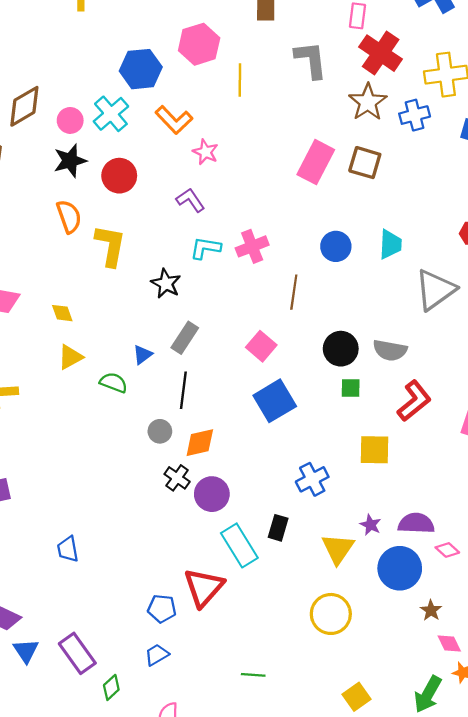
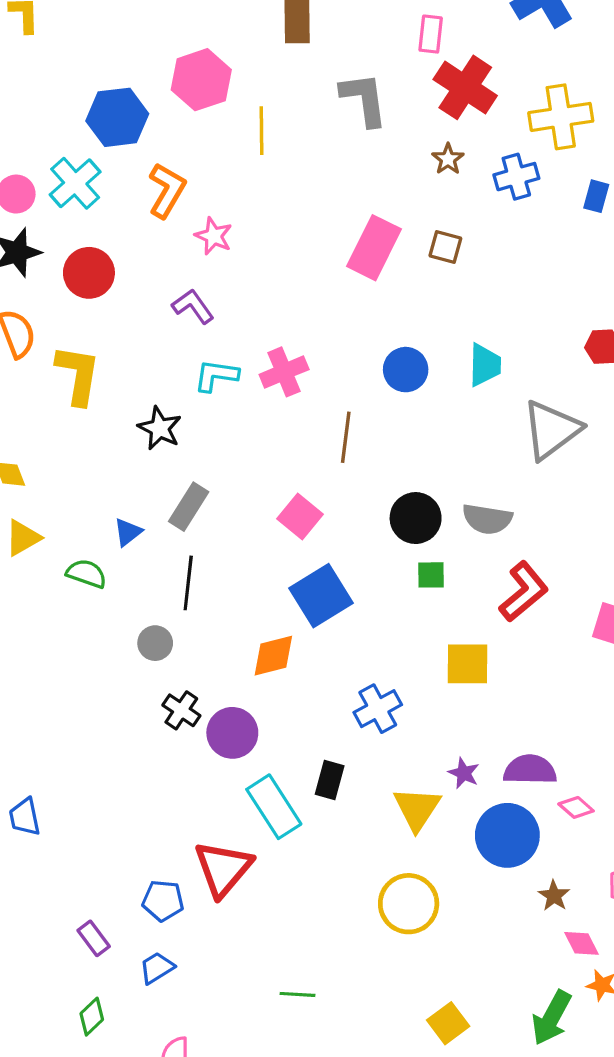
brown star: (368, 102) -> (448, 159), size x0.6
orange L-shape: (174, 120) -> (167, 190), turned -105
brown square: (365, 163) -> (445, 247), size x0.7
orange diamond: (200, 443) -> (273, 656), moved
purple rectangle: (77, 653) -> (94, 938), moved, size x0.6

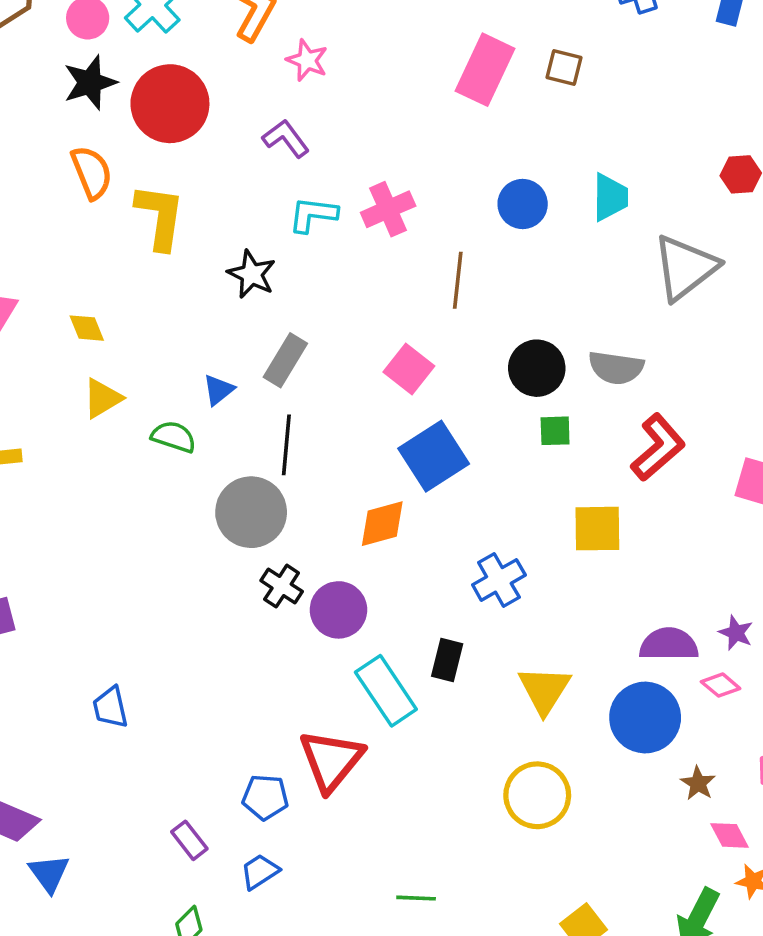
red circle: (89, 273) -> (170, 104), size x1.4
gray circle: (155, 643) -> (251, 512), size x1.8
purple star: (464, 773) -> (736, 633), moved

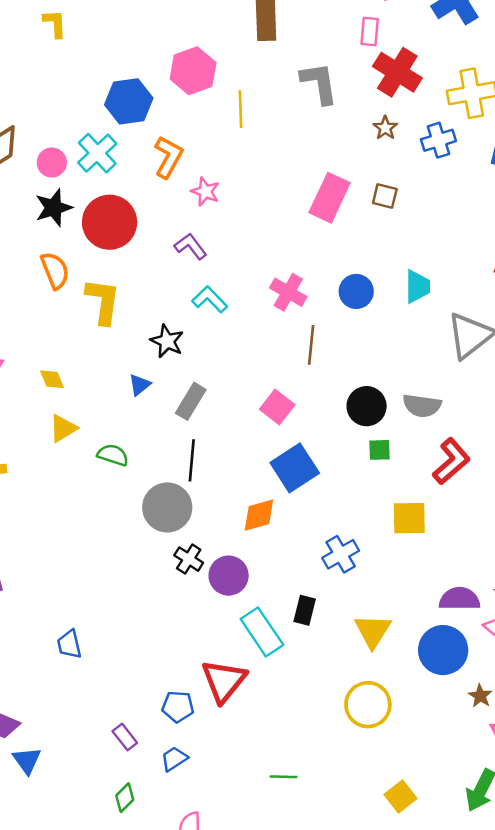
pink cross: (388, 209) -> (288, 292), moved, turned -36
cyan L-shape: (313, 215) -> (210, 299), turned 39
blue triangle: (219, 390) -> (140, 385), moved

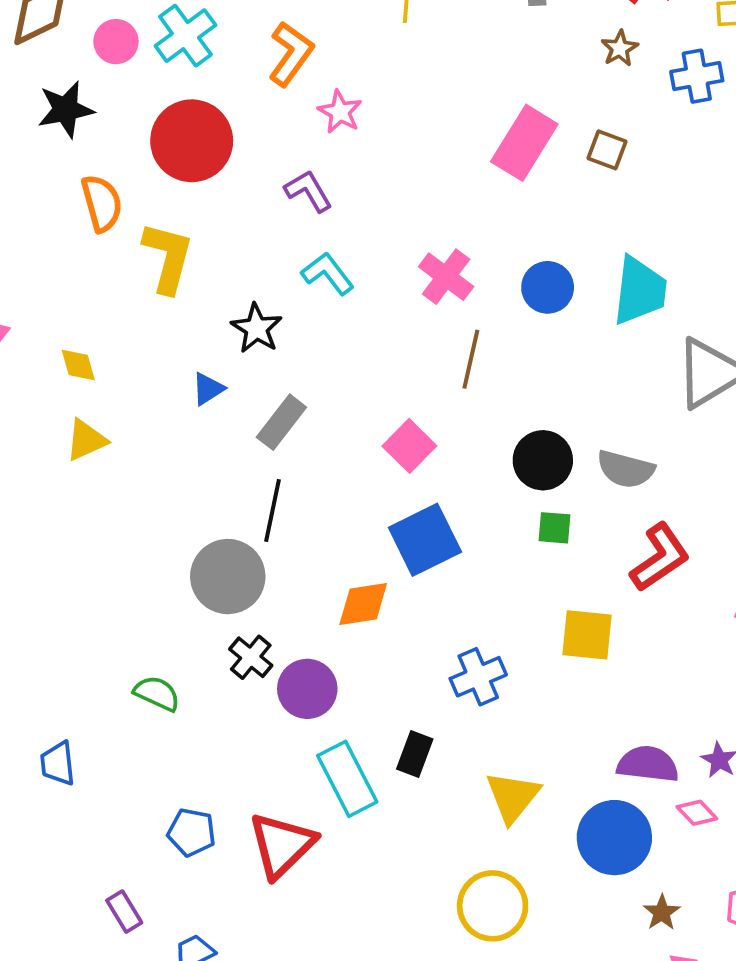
black star: (54, 208) -> (66, 109), moved
cyan trapezoid: (417, 286) -> (640, 291), size x1.4
green semicircle: (113, 455) -> (157, 693), moved
blue pentagon: (178, 707) -> (192, 832), moved

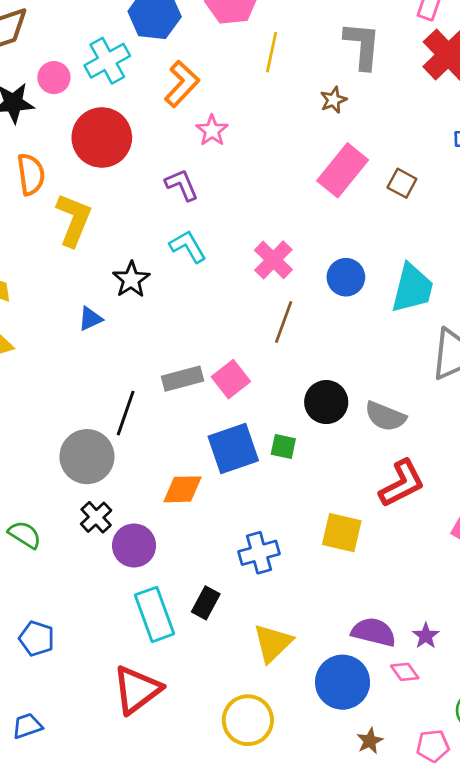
pink circle: (116, 42) -> (54, 78), moved
brown star: (620, 48) -> (333, 100), moved
gray rectangle: (281, 422) -> (182, 379), moved, turned 30
green square: (554, 528) -> (283, 446), moved
red triangle: (282, 845) -> (137, 690), moved

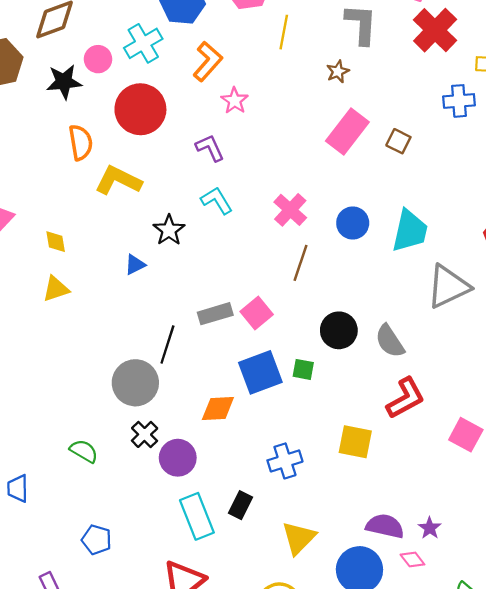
yellow L-shape: (74, 220) -> (118, 180), turned -84
gray semicircle: (385, 416) -> (390, 341), turned 36

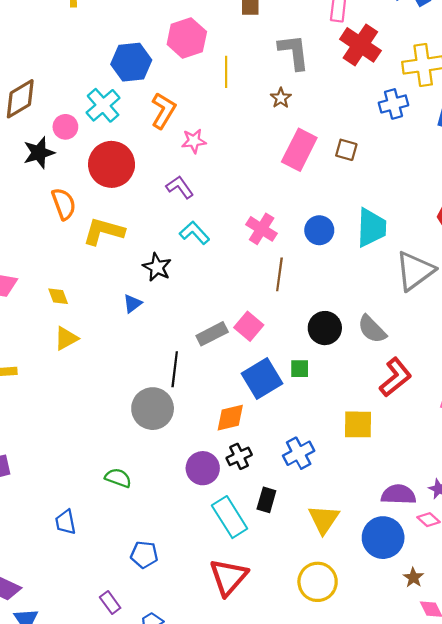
pink star: (235, 101) -> (194, 141), turned -30
black cross: (145, 434) -> (239, 456), moved, turned 30

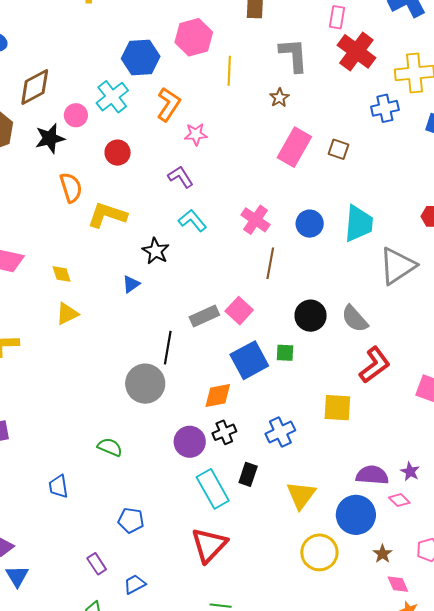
red circle: (112, 164) -> (118, 153), size x0.6
yellow circle: (318, 582) -> (319, 552), moved

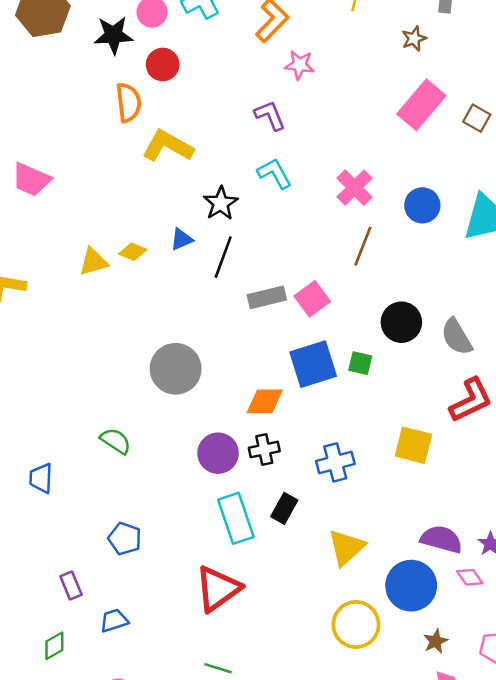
red circle: (118, 153) -> (163, 64), moved
yellow diamond: (62, 274) -> (133, 252), moved, turned -60
black line: (168, 348) -> (223, 257), moved

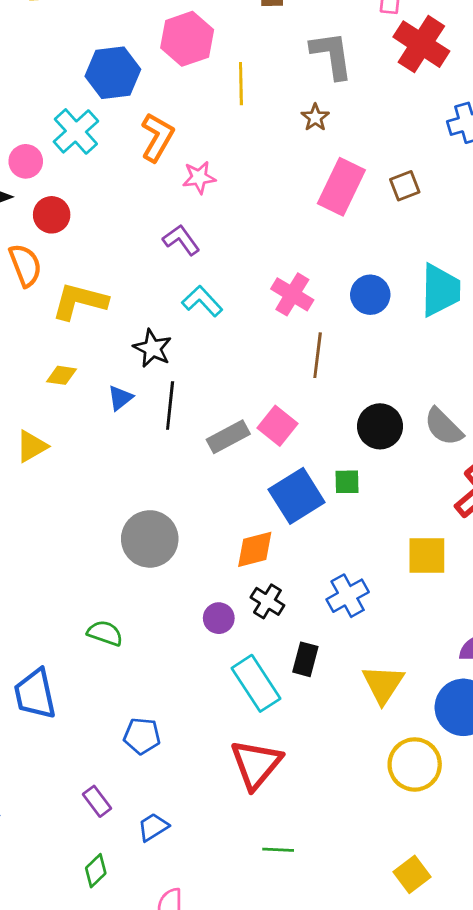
brown square: (477, 118) -> (405, 186), turned -36
yellow diamond: (133, 252) -> (62, 375), moved
black cross: (264, 449) -> (267, 601), turned -32
purple circle: (218, 453) -> (219, 618), size x0.7
blue trapezoid: (41, 478) -> (35, 694), size x1.5

